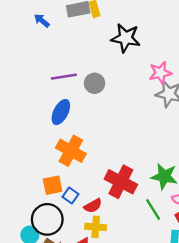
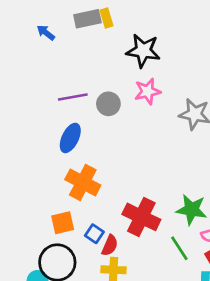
pink star: (160, 73) -> (147, 91), moved
blue square: (70, 195) -> (94, 234), moved
red semicircle: (93, 206) -> (110, 245), turned -36

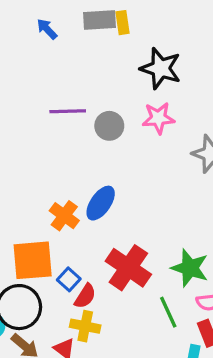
blue ellipse: (70, 138) -> (101, 203), moved
orange cross: (83, 182) -> (64, 216), size x0.7
orange square: (63, 223) -> (33, 260), size x1.5

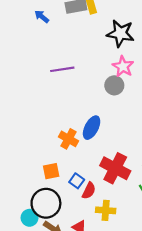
pink star: (158, 118) -> (123, 66), turned -30
gray circle: (109, 126) -> (114, 85), moved
orange square: (33, 260) -> (51, 171), size x0.6
yellow cross: (85, 326) -> (106, 210), moved

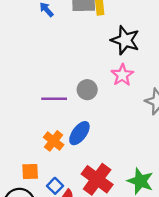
purple line: (62, 69) -> (54, 99), moved
gray circle: (114, 85) -> (87, 90), moved

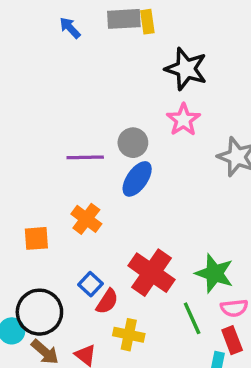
blue ellipse: (79, 133) -> (137, 179), moved
orange square: (30, 172) -> (36, 238), moved

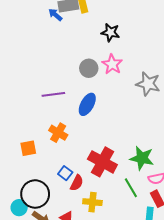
blue arrow: (70, 28) -> (55, 15), moved
black star: (186, 69) -> (110, 32), size x0.7
gray circle: (133, 143) -> (89, 68), moved

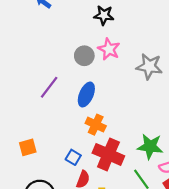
purple line: (53, 94) -> (49, 87), turned -40
orange cross: (58, 133) -> (96, 125), moved
blue square: (65, 173) -> (73, 157), moved

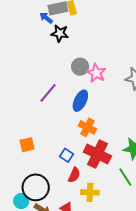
black star: (104, 15) -> (60, 33), moved
pink star: (109, 49) -> (96, 73), moved

